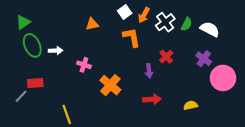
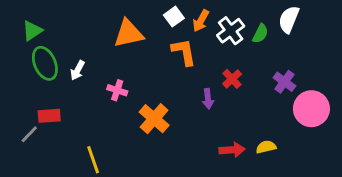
orange triangle: (92, 24) -> (129, 34), size x1.6
white semicircle: (210, 29) -> (289, 19), moved, turned -96
white arrow: (56, 51) -> (78, 70), turned 120
red arrow: (152, 99) -> (232, 150), moved

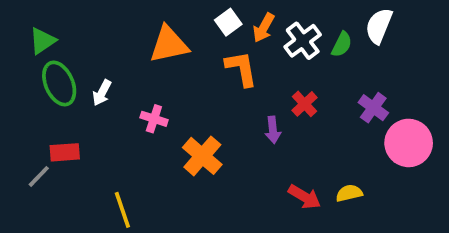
red arrow: (232, 150) -> (305, 197), turned 35

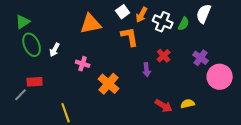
white cross: (303, 41) -> (163, 22), turned -30

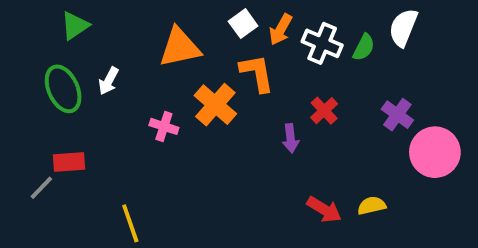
green triangle: (23, 22) -> (75, 26), moved
white arrow: (55, 50) -> (109, 81), moved
orange cross: (109, 84) -> (215, 105), moved

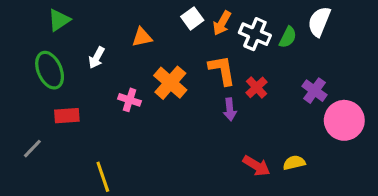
orange triangle: (180, 47) -> (142, 37), size x0.6
orange L-shape: (257, 73) -> (222, 70), moved
white arrow: (109, 81) -> (97, 58), moved
red rectangle: (69, 162) -> (67, 116), moved

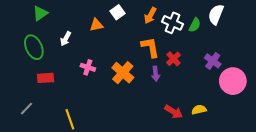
white square: (192, 18) -> (117, 12), moved
orange cross: (170, 83) -> (123, 73), moved
gray line: (32, 149) -> (26, 109), moved

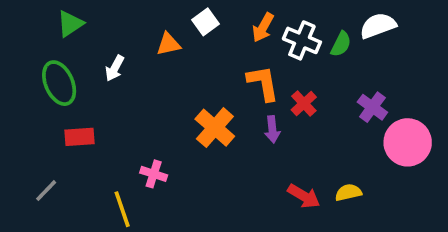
white semicircle: (216, 14) -> (378, 26), turned 48
pink cross: (88, 67) -> (154, 174), moved

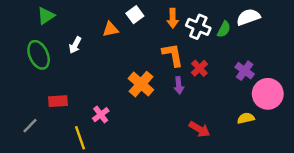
orange arrow: (263, 27) -> (173, 18), turned -30
red rectangle: (79, 137) -> (58, 101), moved
pink cross: (154, 174) -> (101, 115), turned 35
yellow semicircle: (348, 192) -> (246, 118), moved

